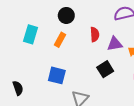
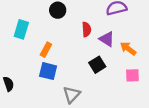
orange rectangle: (60, 40) -> (46, 50), moved
purple triangle: (115, 44) -> (107, 39), turned 42

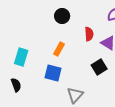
cyan rectangle: (21, 29) -> (21, 57), moved
orange rectangle: (46, 50) -> (59, 49), moved

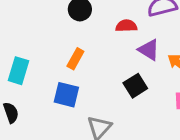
red semicircle: (89, 34) -> (126, 26), moved, turned -88

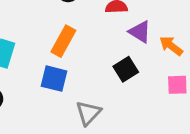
orange rectangle: (75, 59) -> (63, 41), size x1.4

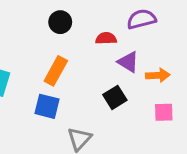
orange arrow: (171, 46) -> (158, 75), turned 140

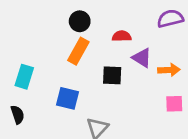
purple semicircle: (142, 19) -> (170, 19), moved
orange rectangle: (56, 71) -> (78, 51), moved
black square: (115, 97) -> (112, 75), moved, turned 35

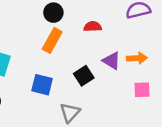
purple triangle: (142, 58) -> (112, 61), moved
black square: (112, 75) -> (84, 76), moved, turned -36

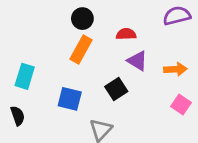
purple triangle: (112, 61) -> (137, 61), moved
pink square: (142, 90) -> (181, 104), turned 36

